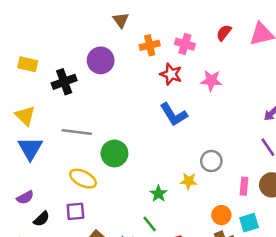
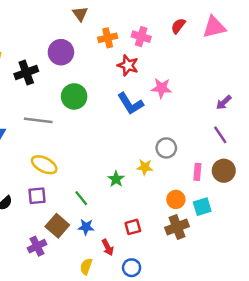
pink star: (211, 81) -> (161, 88), moved
green circle: (114, 153) -> (74, 96), moved
green line: (150, 224) -> (81, 198), moved

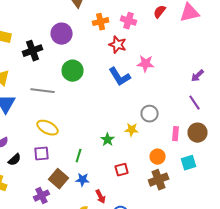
green line: (81, 198) -> (79, 156), turned 56
cyan square: (202, 207) -> (189, 163), moved
red square: (133, 227) -> (122, 170), moved

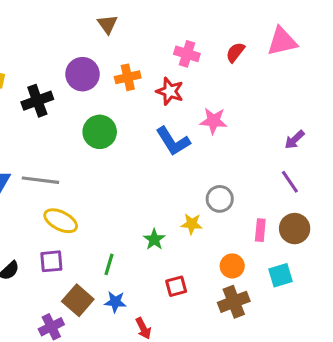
red semicircle: (160, 12) -> (235, 52), moved
orange cross: (101, 22) -> (128, 77), moved
gray line: (43, 91) -> (40, 180), moved

